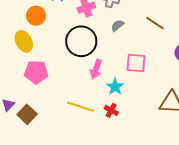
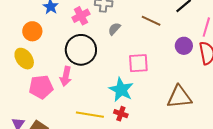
pink arrow: (96, 69) -> (66, 76), moved
cyan star: (115, 87) -> (121, 90), size x1.4

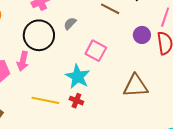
gray semicircle: (114, 29) -> (70, 23), moved
pink square: (138, 63) -> (96, 51), turned 30

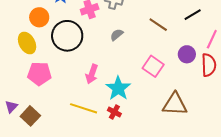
black circle: (39, 35) -> (67, 36), moved
pink square: (96, 51) -> (153, 66), moved
pink arrow: (23, 61) -> (92, 74), moved

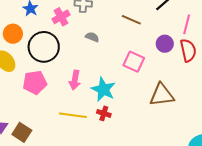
gray semicircle: (117, 35) -> (92, 37), turned 72
pink pentagon: (39, 74) -> (35, 83), moved

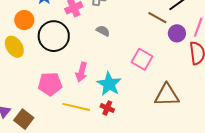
brown line: (131, 20) -> (157, 18), moved
purple circle: (165, 44) -> (177, 33), moved
pink pentagon: (35, 83) -> (50, 84), moved

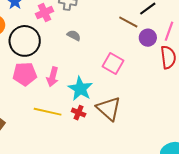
pink pentagon: (50, 84) -> (25, 74), moved
brown triangle: (167, 95) -> (109, 108), moved, turned 44

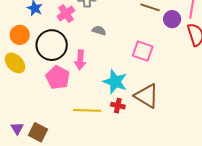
pink pentagon: (25, 74) -> (58, 78), turned -30
pink arrow: (53, 77) -> (80, 60), moved

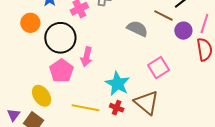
gray semicircle: (99, 31) -> (137, 29), moved, size x1.5
pink square: (143, 51) -> (158, 68), moved, turned 30
yellow ellipse: (15, 63) -> (42, 96), moved

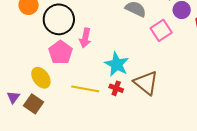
pink square: (158, 68) -> (161, 30), moved

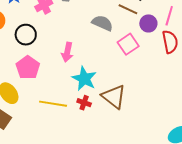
black circle: (59, 19) -> (26, 35), size x0.7
pink arrow: (85, 38) -> (67, 52), moved

